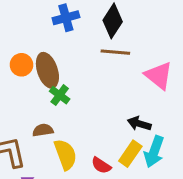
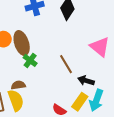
brown line: (115, 52) -> (66, 64), moved, turned 54
yellow semicircle: (65, 154) -> (16, 100), moved

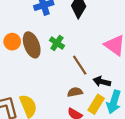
green cross: (30, 60) -> (57, 43), moved
brown semicircle: (18, 85) -> (75, 92), moved

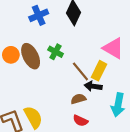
black arrow: (102, 82) -> (93, 86), moved
yellow rectangle: (96, 104) -> (99, 71), moved

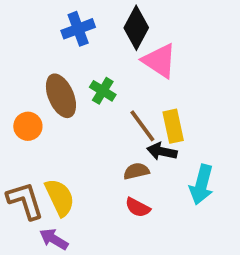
pink triangle: (113, 48) -> (159, 61), moved
orange circle: (11, 55) -> (28, 126), moved
yellow rectangle: (99, 71) -> (173, 126), turned -42

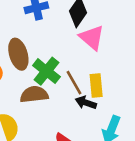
green cross: (103, 91) -> (46, 71), moved, size x1.5
brown semicircle: (136, 171) -> (34, 95), moved, size x1.5

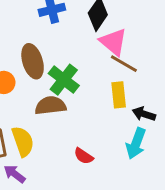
brown line: (74, 83) -> (124, 64), moved, turned -30
black arrow: (86, 103) -> (144, 114), moved

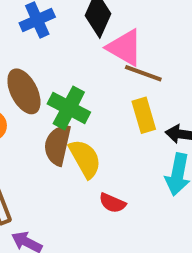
brown semicircle: (50, 106) -> (58, 145), turned -60
yellow semicircle: (23, 141) -> (85, 159), moved

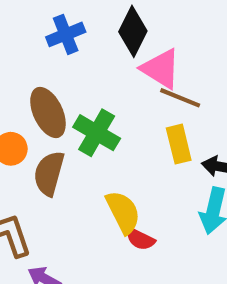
brown semicircle: (58, 145) -> (49, 173), moved
yellow semicircle: (85, 159) -> (123, 212), moved

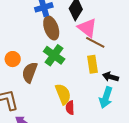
brown ellipse: (48, 112) -> (51, 28), moved
red semicircle: (140, 239) -> (70, 108), turned 56

